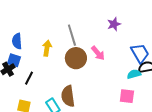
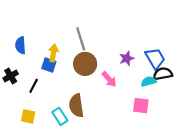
purple star: (114, 24) -> (127, 58), moved
pink arrow: (98, 53) -> (109, 79), moved
blue square: (14, 60) -> (49, 65), moved

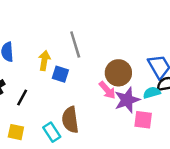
purple star: (127, 58) -> (127, 100), moved, size x1.5
brown circle: (85, 64) -> (118, 73), moved
blue square: (49, 65) -> (60, 74), moved

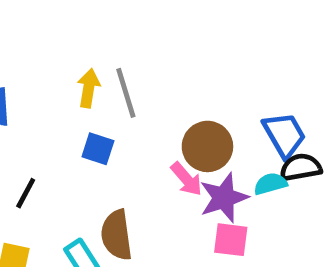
yellow arrow: (44, 60) -> (89, 88), moved
pink square: (143, 120) -> (231, 240), moved

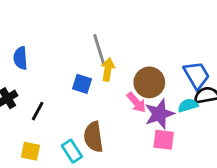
yellow arrow: (89, 88) -> (108, 70), moved

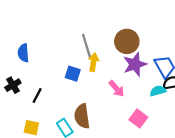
brown circle: (149, 82) -> (127, 41), moved
purple star: (159, 114) -> (135, 64), moved
pink square: (164, 140) -> (138, 118), turned 30

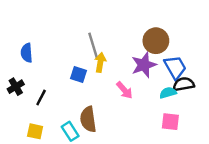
brown circle: (127, 41) -> (156, 41), moved
pink square: (138, 118) -> (170, 122), moved, turned -30

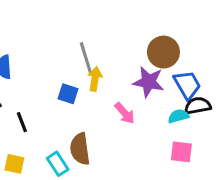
purple star: (144, 65) -> (149, 82), turned 30
black line: (41, 98) -> (22, 122), turned -49

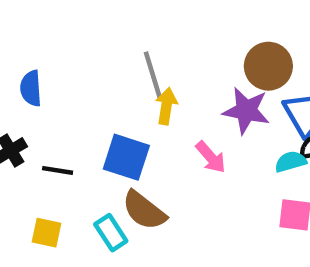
blue square: (68, 94) -> (126, 157), moved, size x1.5
black line: (22, 122) -> (58, 170), turned -60
brown semicircle: (80, 149) -> (144, 210), turned -44

